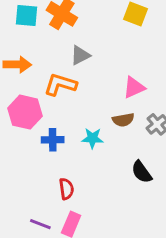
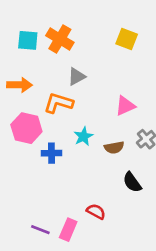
brown semicircle: (123, 120) -> (114, 148), moved
cyan star: (93, 138) -> (83, 136), moved, turned -30
red semicircle: (66, 189) -> (96, 212), moved, turned -54

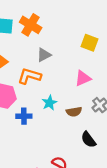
yellow square: (127, 39) -> (90, 43), moved

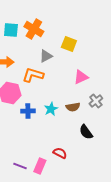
yellow square: (90, 43) -> (69, 44), moved
cyan star: (49, 103) -> (51, 109), moved

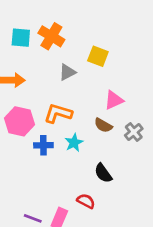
orange L-shape: (33, 75) -> (58, 113), moved
brown semicircle: (73, 107) -> (103, 125), moved, turned 40
black semicircle: (86, 132) -> (103, 173), moved

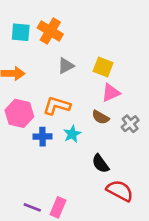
yellow square: (98, 56) -> (103, 67), moved
red semicircle: (86, 201) -> (120, 191), moved, size x1.5

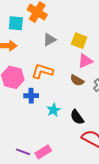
cyan square: (21, 32) -> (16, 23), moved
cyan star: (72, 134) -> (54, 110), moved
pink rectangle: (58, 207) -> (43, 152), turned 35

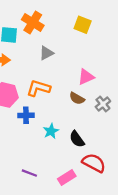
yellow square: (79, 41) -> (83, 25), moved
purple line: (23, 152) -> (29, 173), moved
pink rectangle: (43, 152) -> (67, 178), moved

